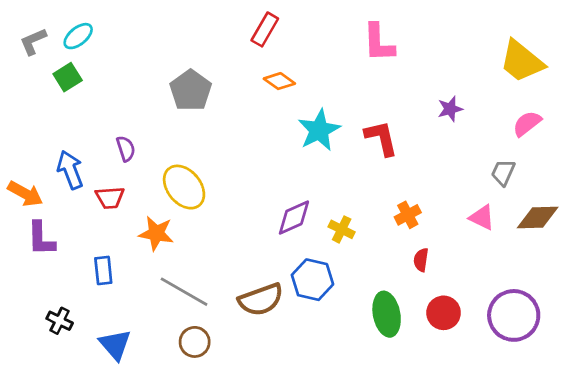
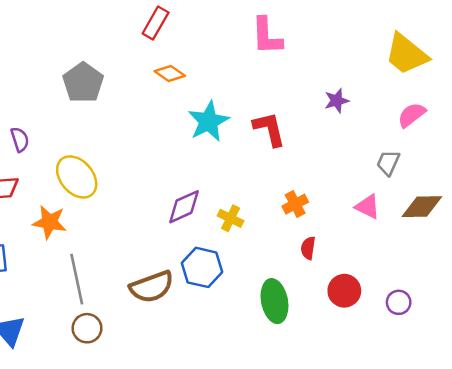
gray line: (184, 292) -> (77, 279), turned 48
red circle: (444, 313) -> (344, 291), moved
purple circle: (514, 315) -> (399, 302), size x0.5

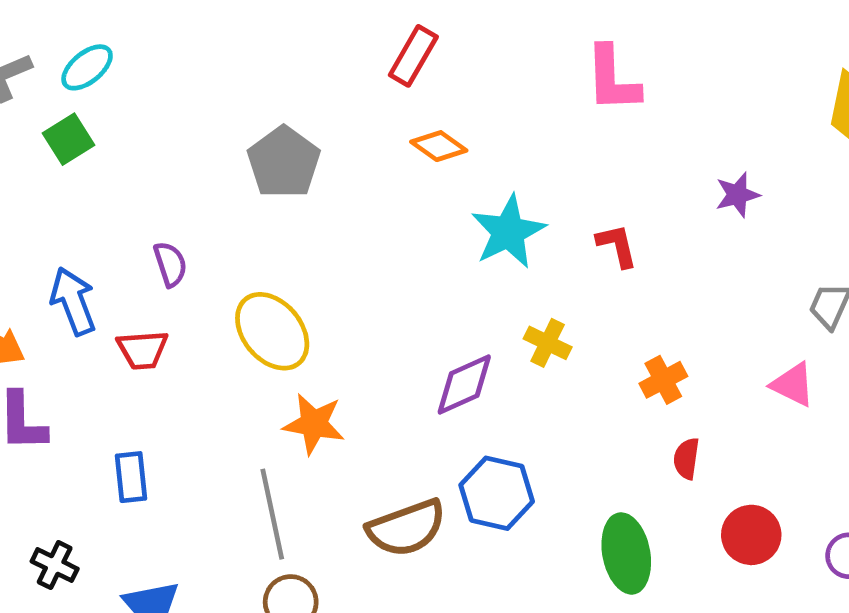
red L-shape: (269, 129) -> (617, 246), size x0.7
yellow cross: (231, 218) -> (548, 343), moved
orange star: (50, 222) -> (314, 424), moved

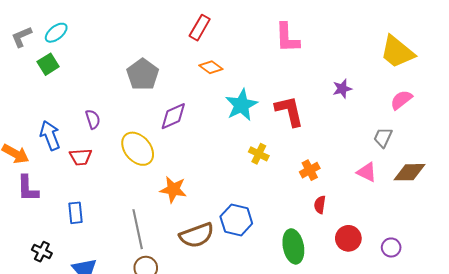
red L-shape: (617, 246) -> (289, 111), size x1.6
purple diamond: (464, 384) -> (173, 116), moved
orange star: (314, 424) -> (173, 189), moved

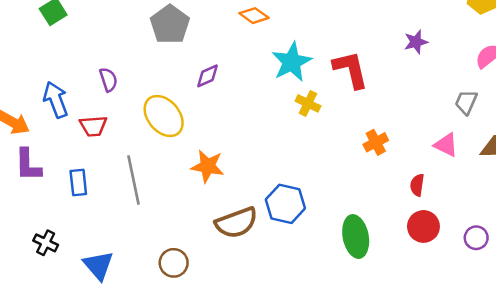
purple diamond: (173, 116) -> (208, 76), size x0.7
yellow cross: (259, 154) -> (308, 103), moved
red semicircle: (320, 205) -> (417, 185), moved
blue rectangle: (76, 213) -> (78, 183), moved
gray line: (138, 229) -> (134, 180), moved

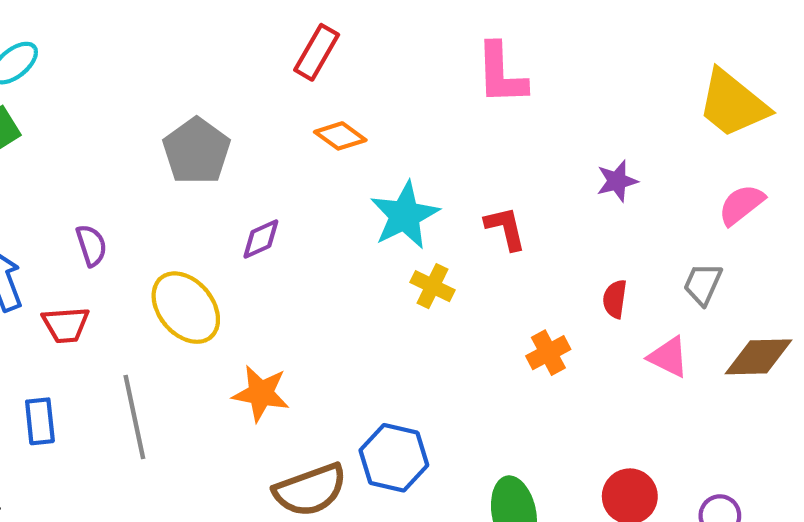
red L-shape: (351, 70) -> (505, 228), size x0.7
red semicircle: (417, 185) -> (615, 299), moved

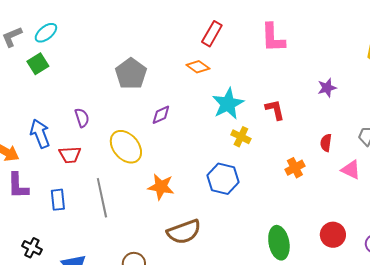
red rectangle: (317, 52) -> (212, 34), moved
blue hexagon: (394, 458) -> (223, 179), moved

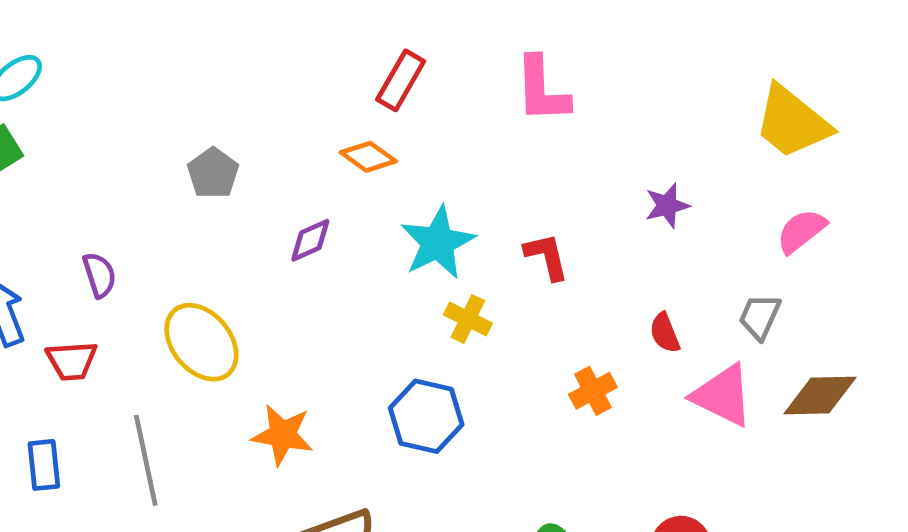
gray pentagon: (131, 74) -> (213, 173), size x0.7
purple diamond: (161, 115) -> (310, 240), moved
red semicircle: (326, 143) -> (665, 333), turned -30
pink triangle: (351, 170) -> (723, 395), size x1.4

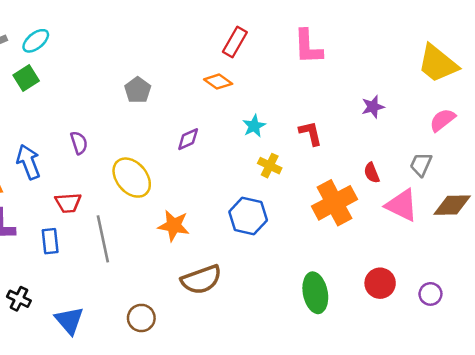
purple diamond: (310, 240) -> (188, 139), moved
cyan star: (438, 243) -> (254, 126), size x0.6
red trapezoid: (72, 361) -> (68, 203), moved
orange cross: (593, 391) -> (334, 203), size x1.8

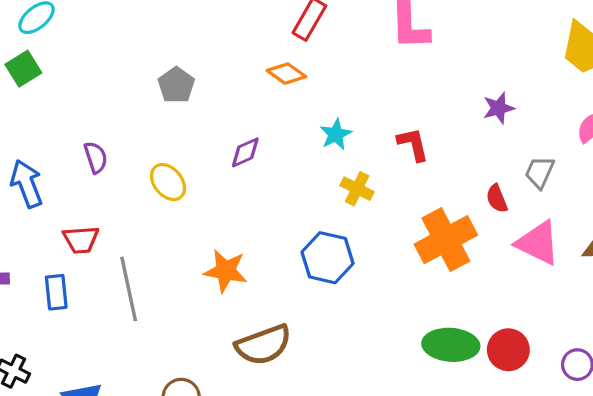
gray trapezoid: (421, 164) -> (540, 172), moved
yellow ellipse: (132, 178) -> (168, 182), moved, size x0.7
green ellipse: (315, 293) -> (451, 345), moved, turned -75

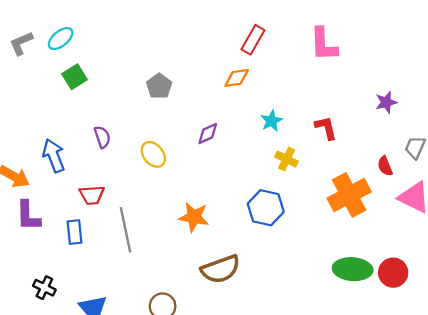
green square: (23, 69) -> (75, 77), moved
orange diamond: (286, 74) -> (237, 78), turned -44

